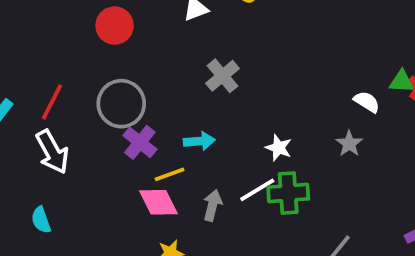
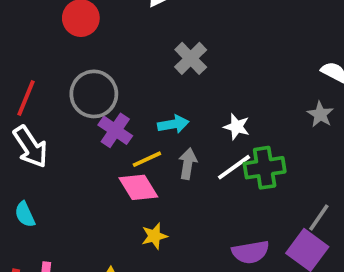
white star: (279, 148) -> (237, 127), moved
gray arrow: (212, 205) -> (188, 164), moved

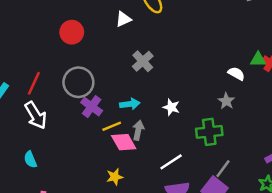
white line: (234, 167) -> (171, 162), moved
green cross: (265, 168) -> (209, 132), moved
pink diamond: (138, 187) -> (124, 142), moved

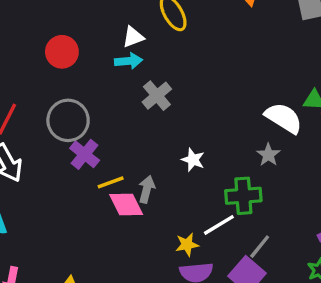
white semicircle: (236, 74) -> (284, 118), size x1.6
cyan arrow: (130, 104) -> (129, 61), moved
white line: (171, 162) -> (219, 225), moved
yellow star: (115, 177) -> (187, 245), moved

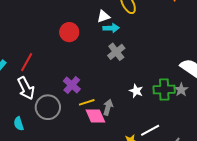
red circle: (62, 52) -> (69, 32), moved
cyan arrow: (129, 61) -> (111, 28), moved
gray circle: (68, 120) -> (48, 107), moved
green cross: (243, 196) -> (164, 90), moved

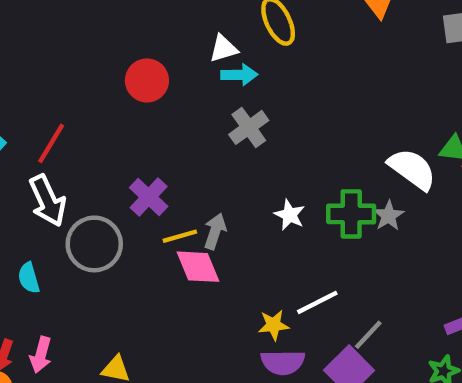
gray arrow: (108, 107) -> (215, 231), moved

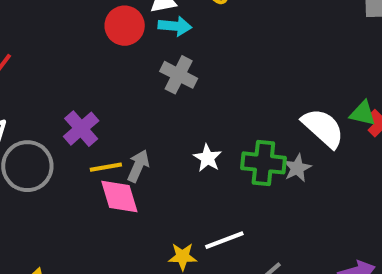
red circle: (147, 80) -> (125, 26), moved
gray cross: (249, 127) -> (179, 75), turned -33

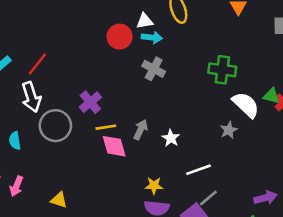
white star: (207, 158) -> (171, 138), moved
green cross: (263, 163) -> (222, 70), moved
gray arrow: (138, 166) -> (141, 130), moved
white line: (224, 240) -> (198, 170), moved

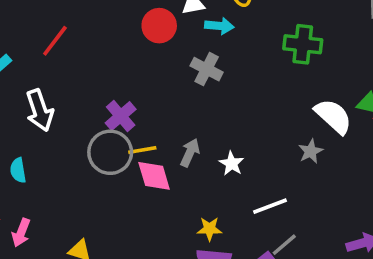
cyan arrow: (152, 37) -> (219, 26), moved
red line: (37, 64) -> (55, 41), moved
green cross: (222, 70) -> (303, 44), moved
gray circle: (55, 126) -> (110, 152), moved

